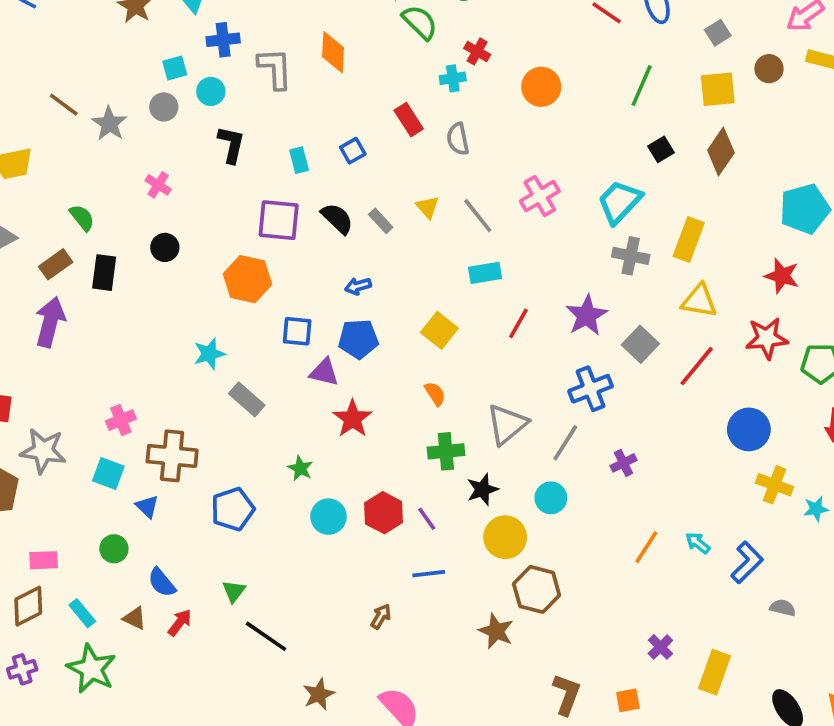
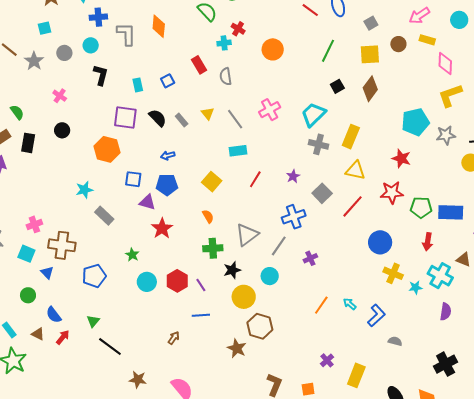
cyan square: (175, 68) -> (44, 28), moved
purple star: (587, 315) -> (293, 176), size x0.6
brown star: (319, 694) -> (138, 380), turned 30

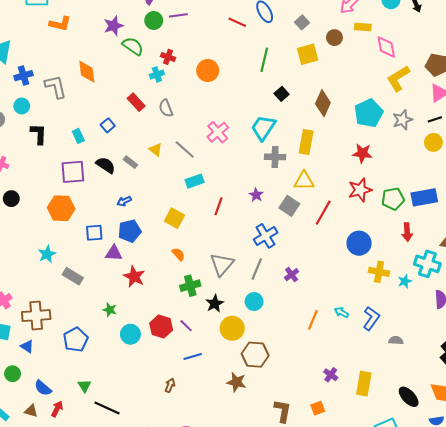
brown diamond: (370, 89) -> (323, 103), moved
yellow triangle: (355, 170) -> (304, 181), moved

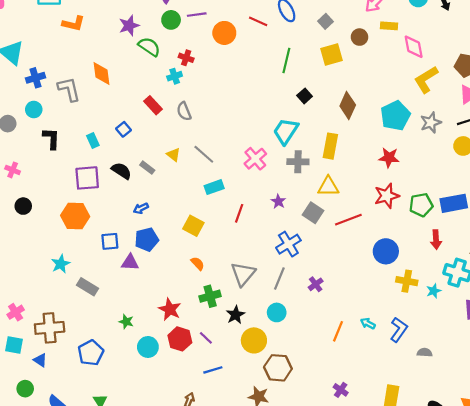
orange circle: (208, 70) -> (224, 33), moved
pink cross: (218, 132) -> (255, 159), moved
red line: (323, 213) -> (348, 220), turned 40
red star: (134, 277) -> (170, 309), moved
purple cross: (331, 375) -> (341, 390), moved

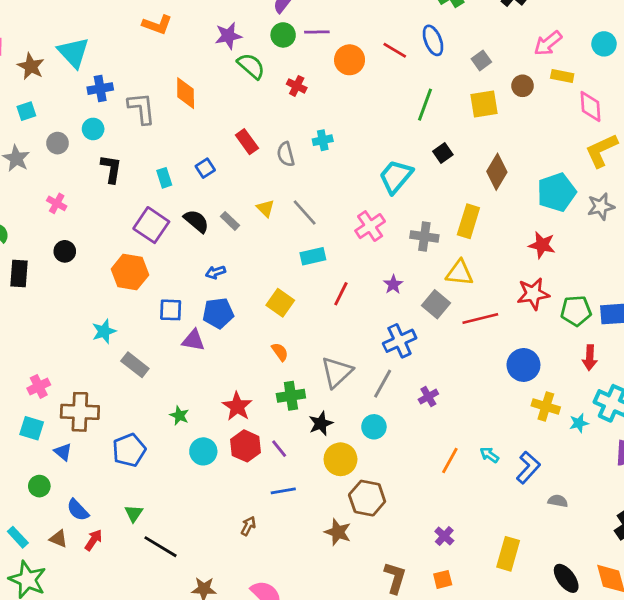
cyan cross: (175, 76) -> (323, 140), moved
cyan trapezoid: (286, 131) -> (396, 177), moved
purple square: (87, 178) -> (151, 225), turned 32

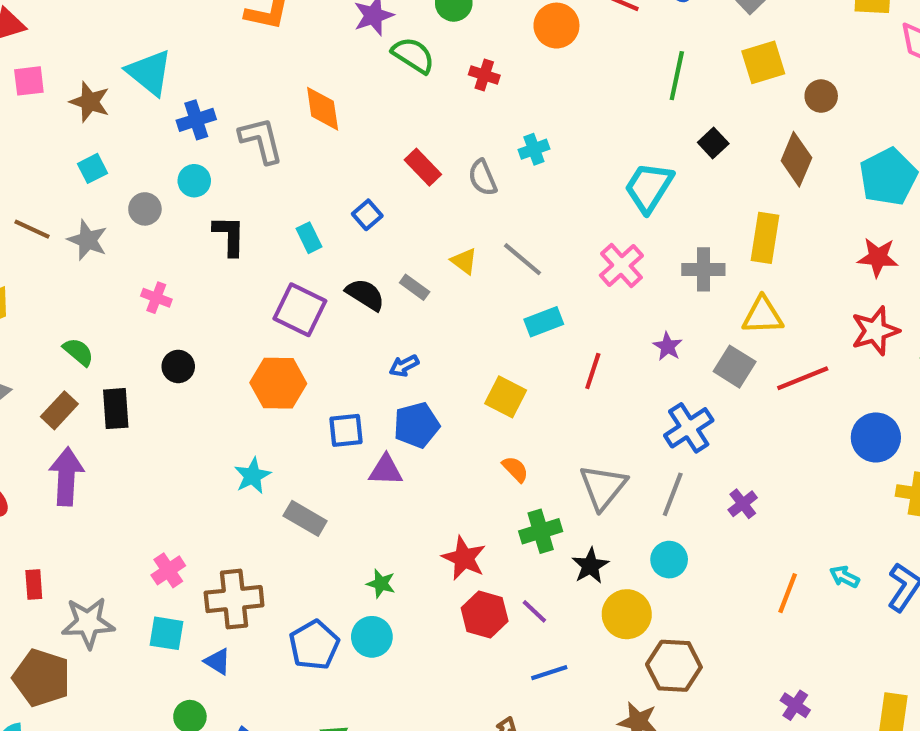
brown circle: (523, 86) -> (821, 96), moved
cyan circle: (203, 451) -> (372, 637), moved

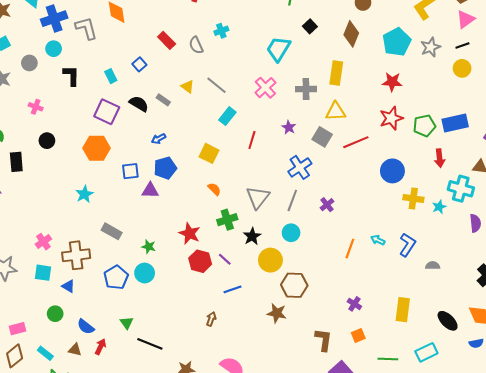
blue cross: (196, 120) -> (54, 19), size x1.4
cyan rectangle: (544, 322) -> (227, 116), turned -30
gray rectangle: (305, 518) -> (112, 231), moved

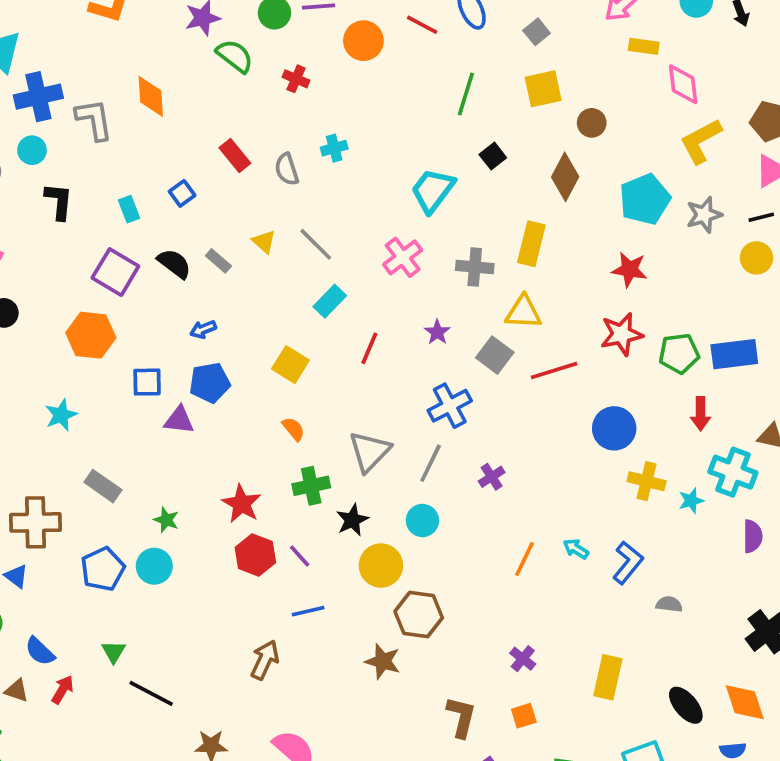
brown arrow: (211, 319) -> (265, 660), size x1.5

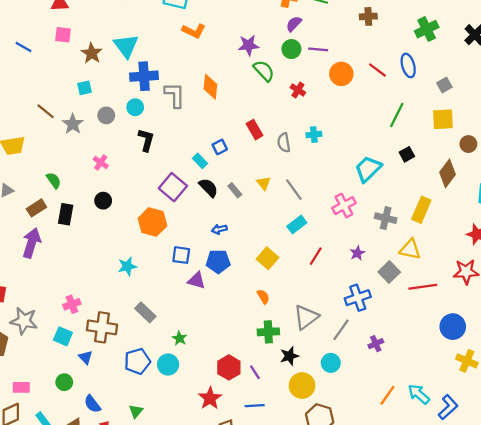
cyan rectangle: (129, 209) -> (200, 161), moved, turned -32
red star: (242, 504) -> (210, 398), moved
cyan arrow: (576, 549) -> (419, 394), size x1.5

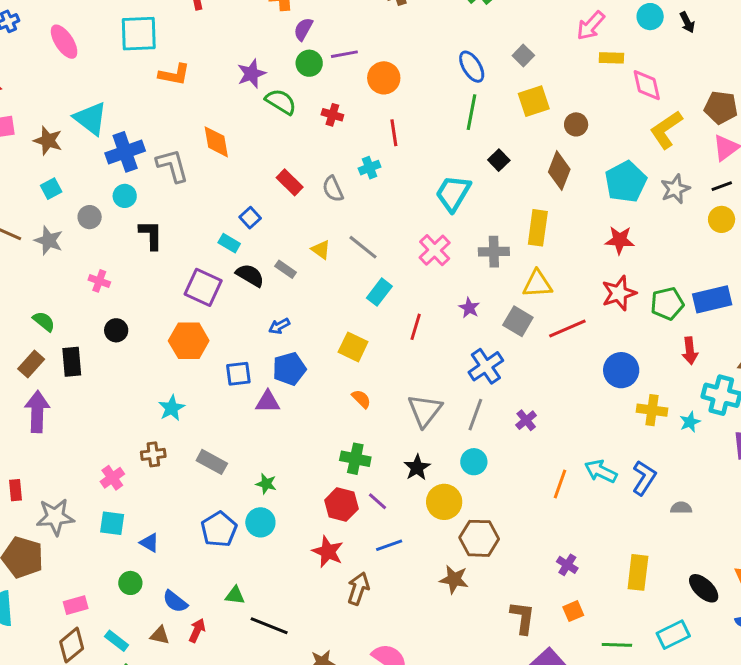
blue ellipse: (408, 65) -> (472, 67), moved
red line: (377, 70) -> (394, 133), moved, turned 60
brown cross: (102, 327) -> (153, 454), moved, size x0.6
green cross: (268, 332) -> (355, 459), moved, turned 30
green triangle: (136, 411) -> (235, 595), turned -48

